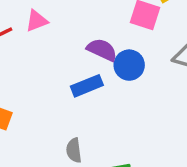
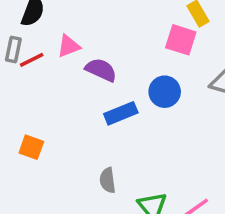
purple semicircle: (102, 50) -> (101, 70), moved

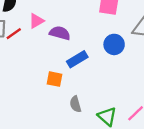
blue circle: (165, 92) -> (114, 44), moved
orange square: (31, 147) -> (55, 79), moved

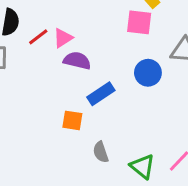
pink triangle: (36, 21) -> (63, 38), moved
red line: (14, 34) -> (38, 37), moved

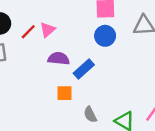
purple semicircle: (77, 61) -> (59, 59), moved
blue circle: (148, 73) -> (105, 36), moved

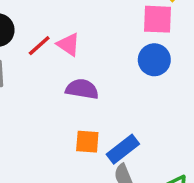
pink triangle: (48, 30) -> (68, 45), turned -49
blue rectangle: (84, 69) -> (123, 149), moved

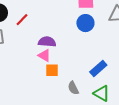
pink triangle: (68, 45) -> (44, 55), moved
blue rectangle: (123, 149) -> (98, 69), moved

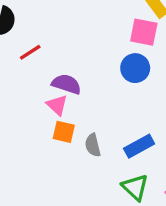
red line: (22, 20) -> (30, 52), moved
gray semicircle: (73, 88) -> (93, 145), moved

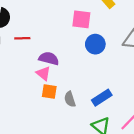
pink square: (144, 32) -> (81, 19), moved
red line: (30, 52) -> (22, 38), turned 35

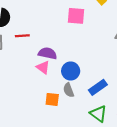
blue circle: (95, 44) -> (71, 71), moved
orange square: (49, 91) -> (52, 99), moved

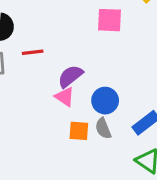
purple semicircle: (48, 53) -> (70, 76), turned -48
orange square: (52, 99) -> (79, 131), moved

